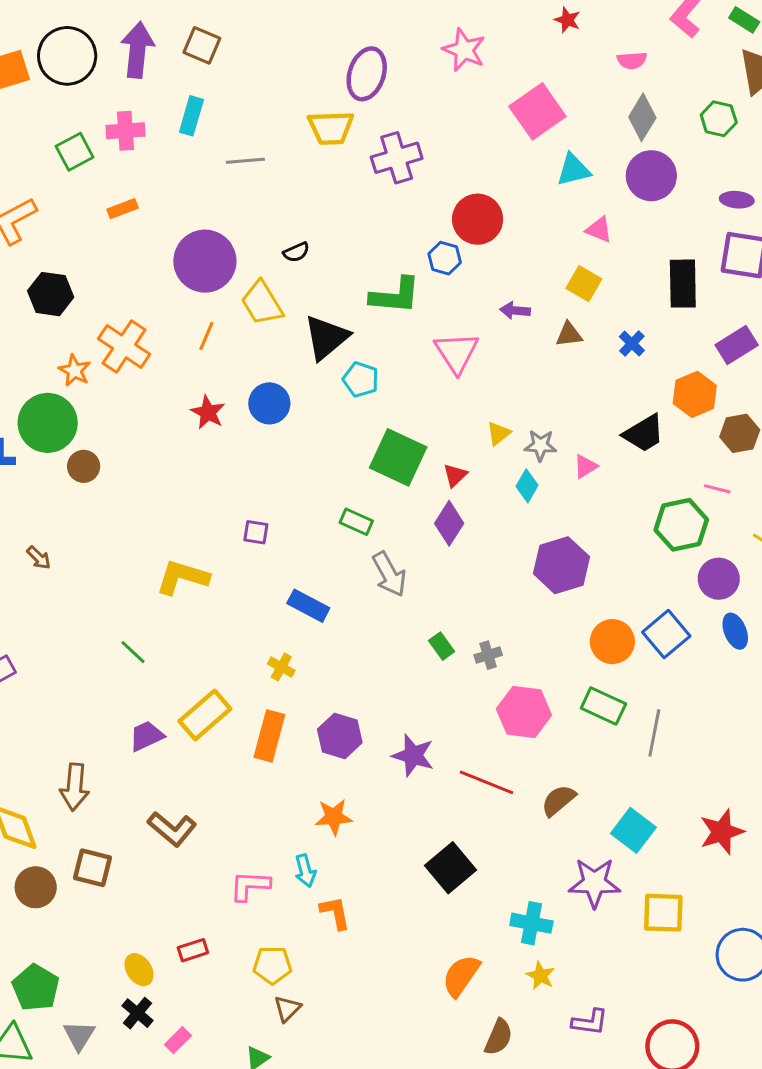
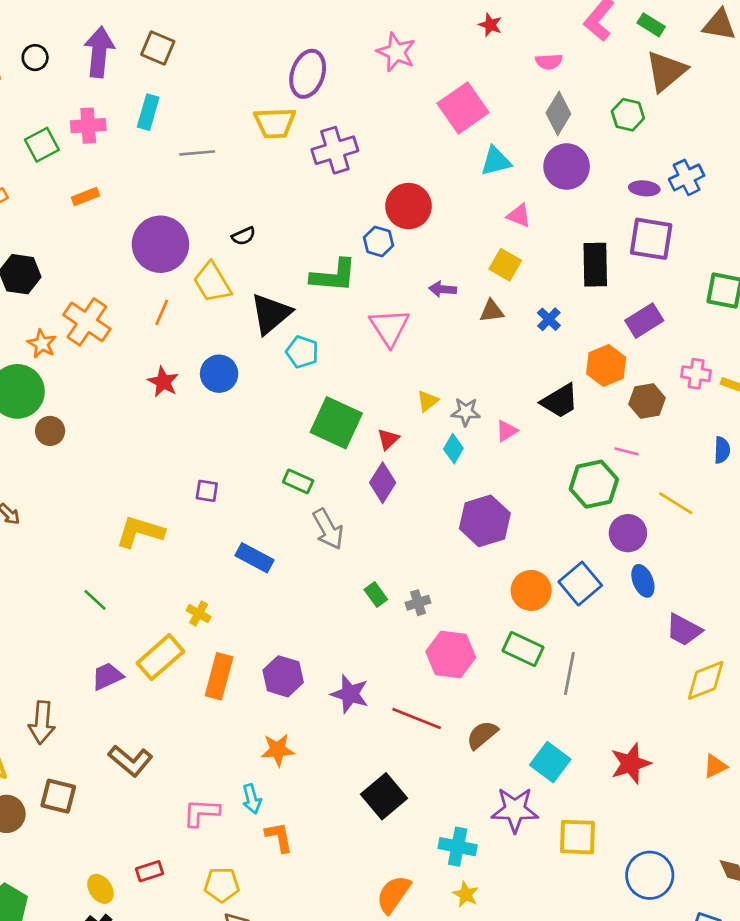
black circle: (67, 56) -> (35, 58), size x0.5
yellow cross: (281, 667) -> (199, 614), moved

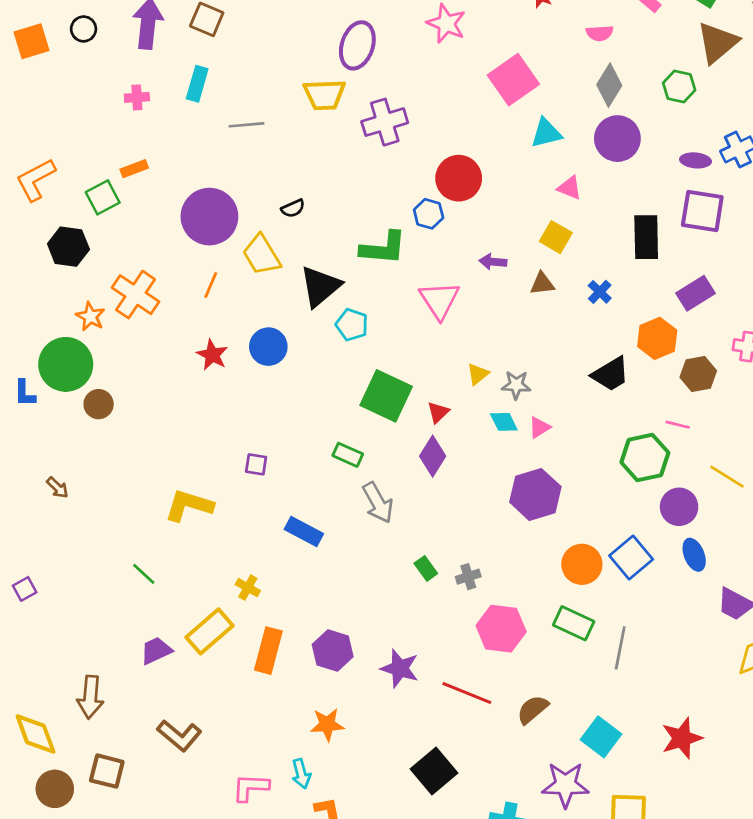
pink cross: (88, 126) -> (137, 97), size x0.7
green square: (42, 145) -> (103, 197), moved
pink triangle: (507, 431) -> (539, 427), moved
cyan diamond: (453, 449) -> (504, 422), turned -56

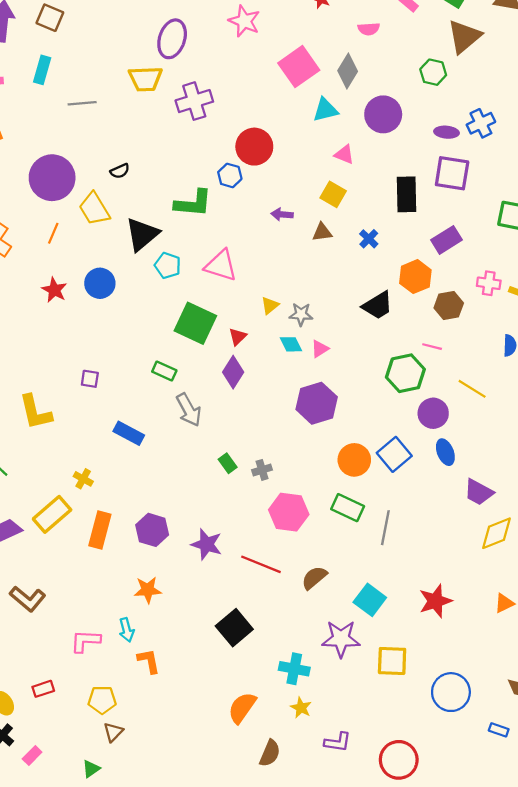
gray diamond: (609, 85) -> (348, 71), moved
pink triangle: (439, 300) -> (221, 265), moved, turned -40
yellow L-shape: (189, 505) -> (35, 412), turned -120

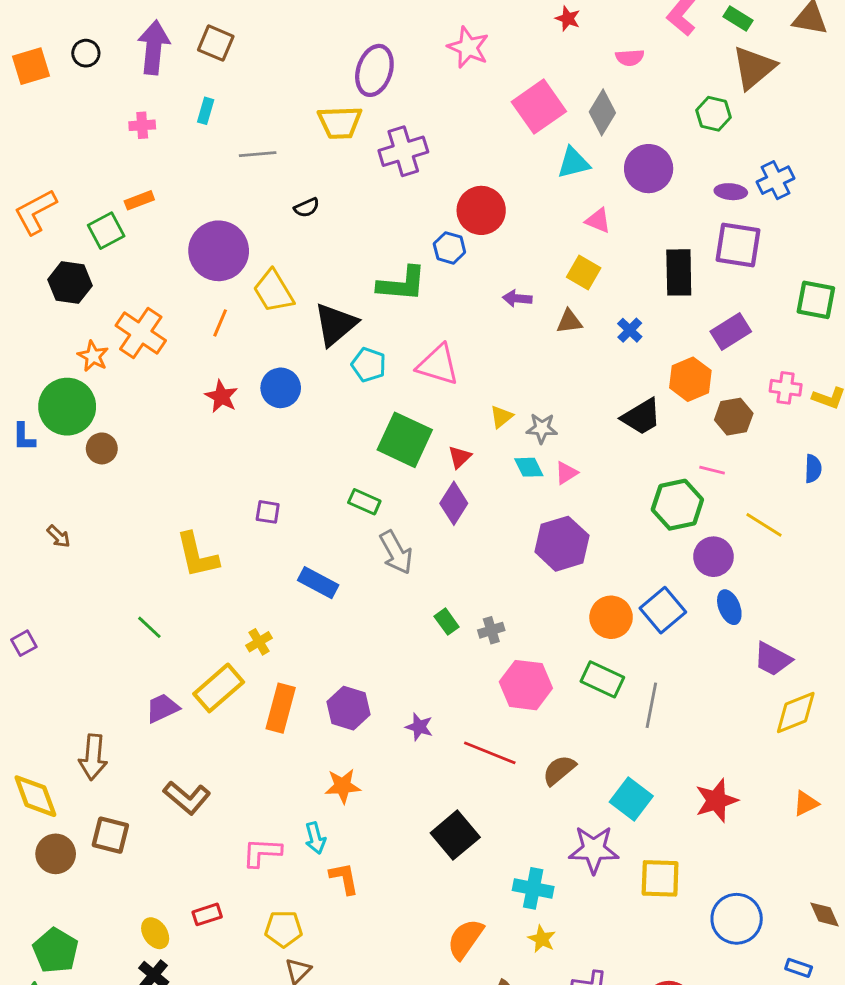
cyan rectangle: (42, 70) -> (206, 111), size x0.7
black semicircle: (120, 171) -> (307, 208), moved
yellow cross: (83, 479) -> (259, 642), turned 30
purple star: (207, 544) -> (419, 727), size x0.7

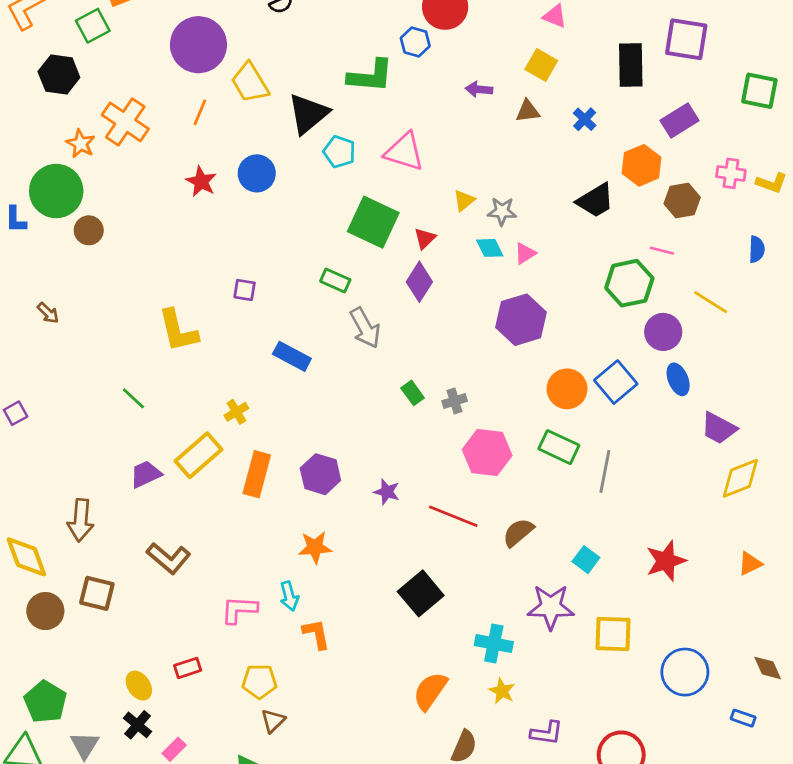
cyan square: (631, 799) -> (586, 560), size x0.7

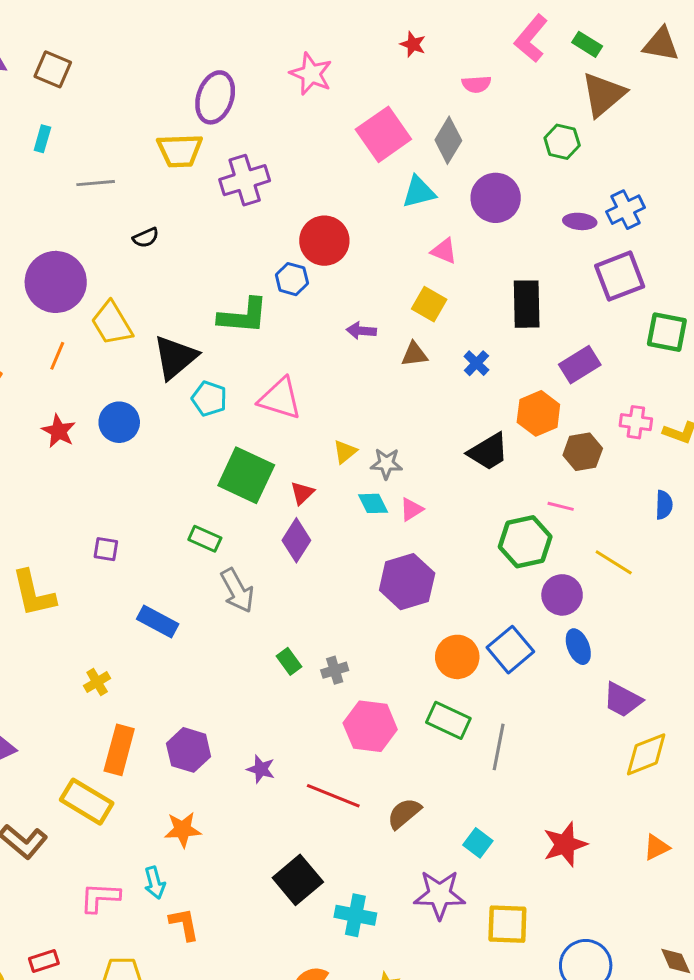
purple square: (686, 39) -> (620, 276), moved, turned -30
yellow rectangle: (198, 455) -> (87, 802), moved, turned 72
cyan cross: (494, 644) -> (355, 915), moved

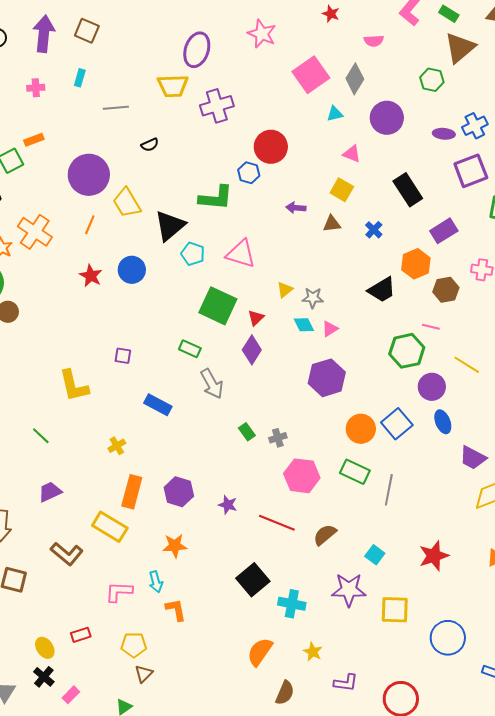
cyan triangle: (419, 192) -> (335, 114), size x0.7
black rectangle: (527, 304) -> (408, 190), turned -32

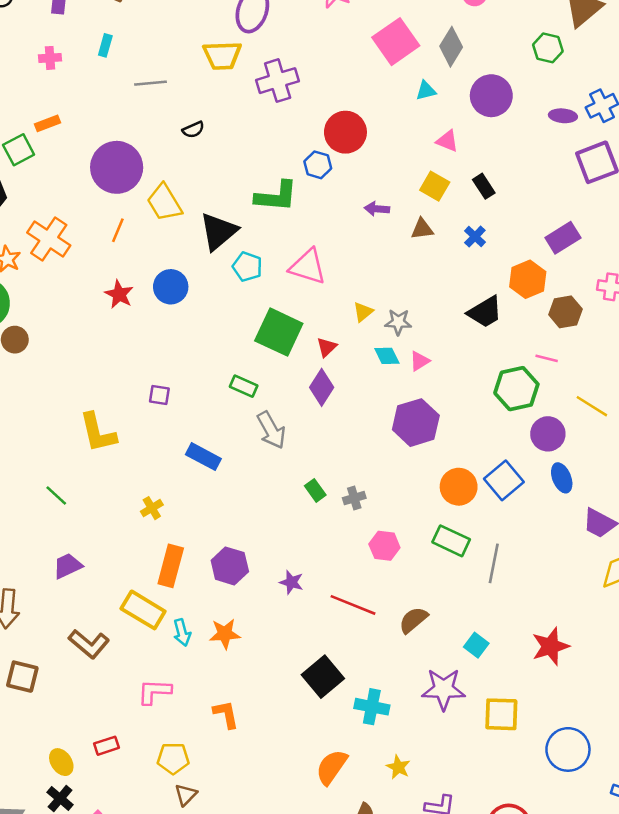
black rectangle: (408, 190) -> (484, 186), moved, size x0.6
pink hexagon: (302, 476) -> (384, 546), size x0.7
cyan arrow: (156, 582) -> (182, 633), moved

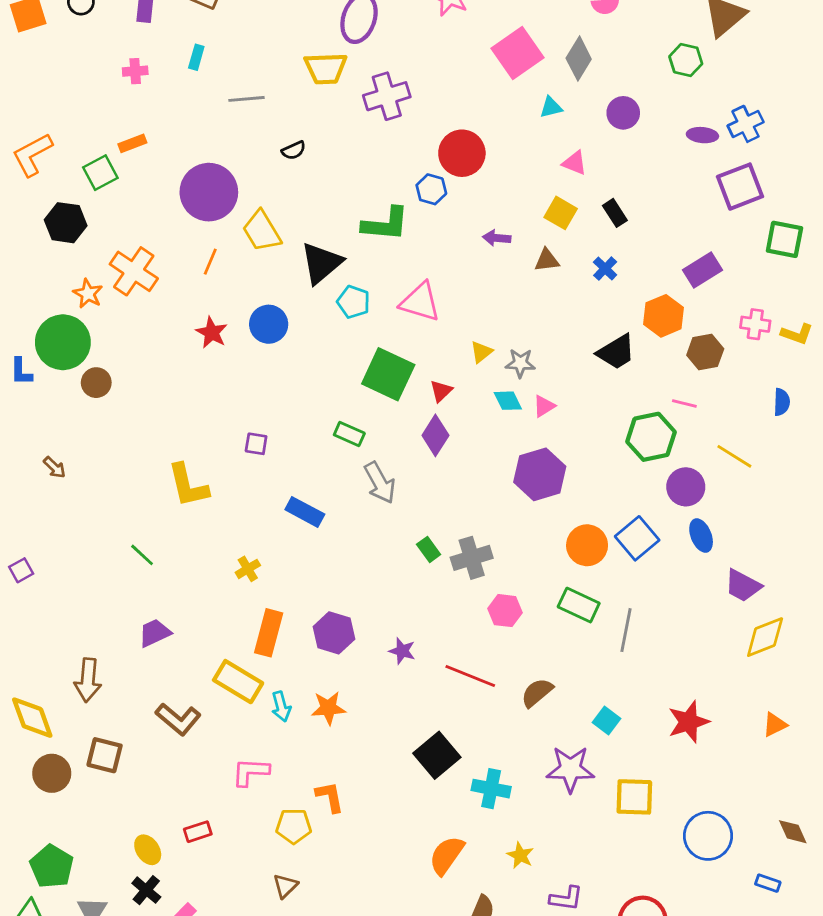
purple circle: (491, 96) -> (623, 113), size x0.7
gray cross: (354, 498) -> (472, 558), size x1.6
yellow pentagon: (173, 758) -> (294, 826), moved

